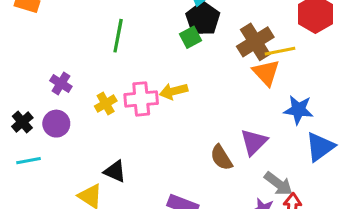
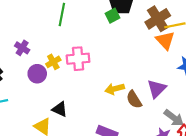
yellow arrow: (174, 91) -> (115, 89), moved
purple circle: (56, 124) -> (37, 74), moved

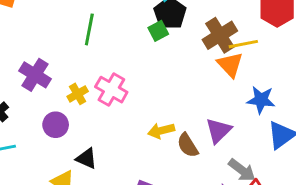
purple cross: (22, 48) -> (35, 75), size x1.5
pink cross: (78, 59) -> (111, 90), turned 35
purple circle: (37, 74) -> (56, 125), moved

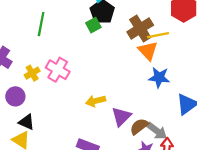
blue star: (261, 100) -> (159, 77), moved
purple triangle: (218, 131) -> (121, 116), moved
brown semicircle: (188, 145) -> (139, 127), moved, turned 84
black triangle: (86, 158) -> (27, 122), moved

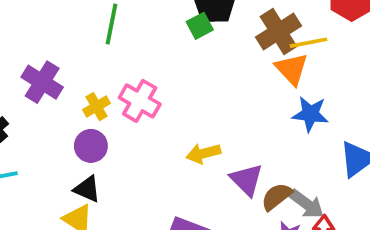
purple circle: (15, 96) -> (91, 146), moved
purple triangle: (121, 116) -> (247, 180), turned -30

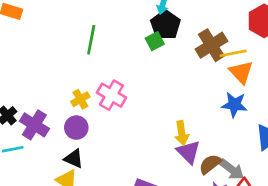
orange triangle: (292, 69) -> (241, 72), moved
purple cross: (42, 82) -> (34, 125), moved
yellow arrow: (203, 153) -> (182, 133), moved, turned -85

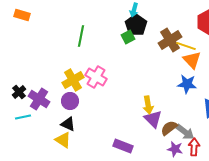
yellow line: (233, 53) -> (186, 46), turned 30
yellow cross: (80, 99) -> (73, 80), size x1.5

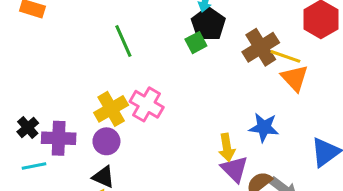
green line: (81, 36) -> (123, 41), turned -35
blue star: (187, 84) -> (264, 127), moved
purple cross: (39, 99) -> (59, 138), turned -30

